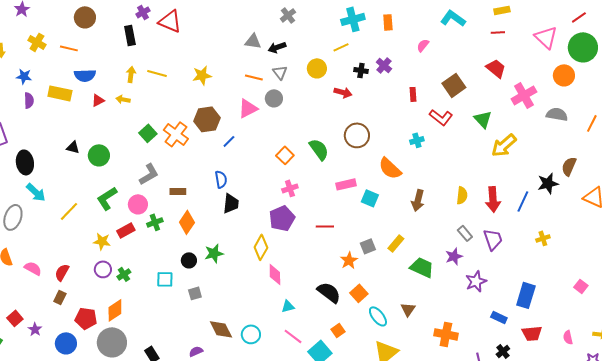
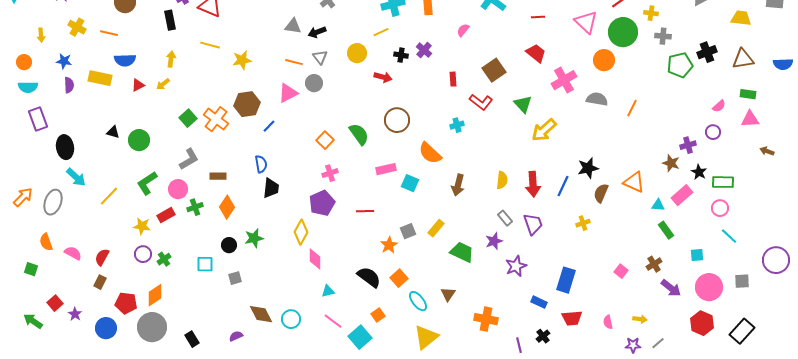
yellow line: (157, 73) -> (210, 45), moved
yellow arrow: (123, 99) -> (163, 84), turned -48
brown semicircle: (569, 166) -> (601, 193), moved

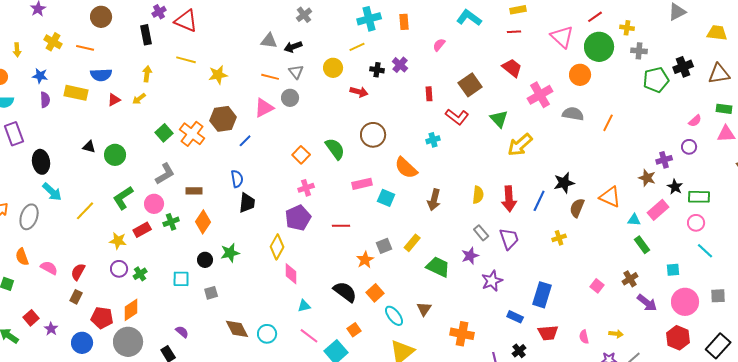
purple semicircle: (236, 336) -> (182, 332), moved, turned 64

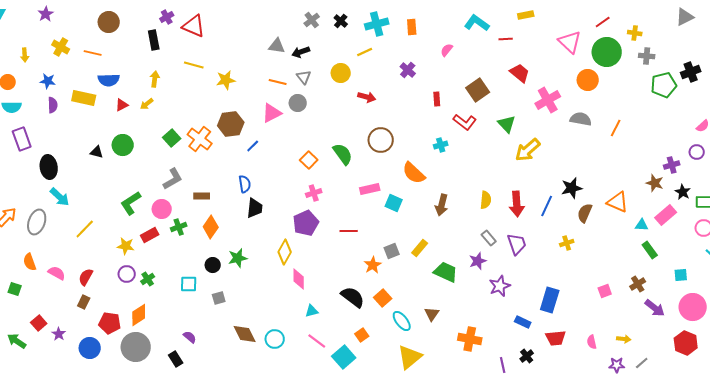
red line: (514, 32) -> (506, 39), moved
black cross: (377, 70) -> (341, 21), moved, turned 32
green circle: (115, 155) -> (123, 145), moved
yellow line: (85, 211) -> (85, 229), moved
pink square: (597, 286) -> (605, 291), turned 32

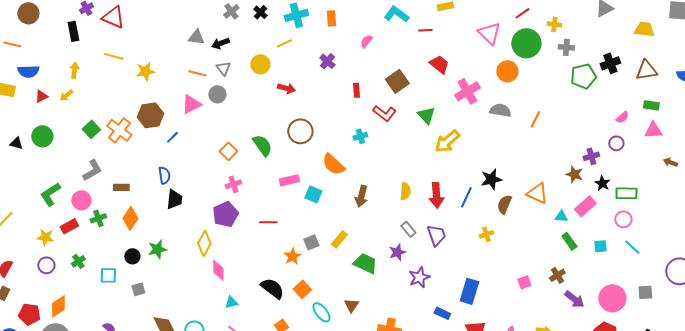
cyan square: (681, 275) -> (600, 246), moved
green cross: (148, 279) -> (78, 261), moved

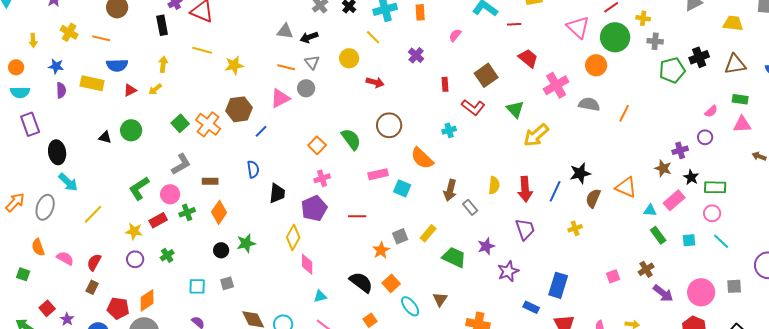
yellow line: (284, 43) -> (373, 37), turned 70
black trapezoid: (174, 199) -> (277, 193), moved
gray rectangle: (408, 229) -> (470, 207), moved
cyan square: (108, 275) -> (197, 286), moved

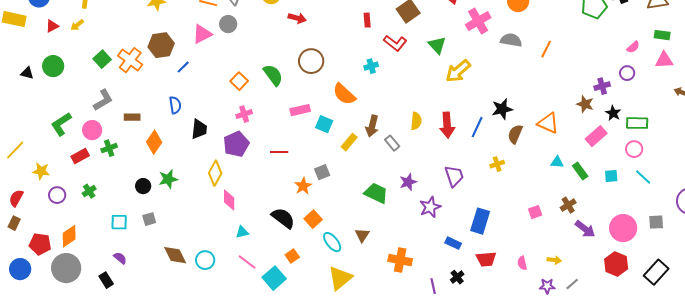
cyan triangle: (650, 210) -> (557, 162), moved
orange diamond: (219, 212) -> (154, 142), moved
purple trapezoid: (525, 229) -> (454, 176), moved
yellow star: (134, 231) -> (41, 171), moved
yellow rectangle: (428, 233) -> (349, 142), moved

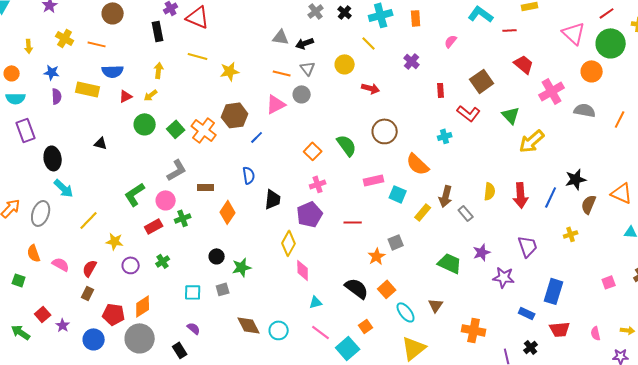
green circle: (53, 66) -> (145, 124), moved
green star: (168, 179) -> (242, 267), moved
purple star: (430, 207) -> (504, 277), turned 30

